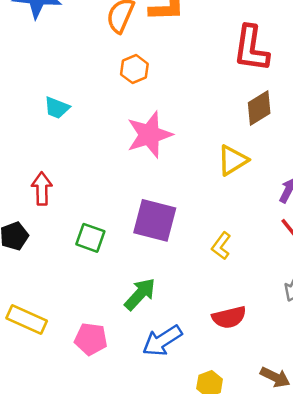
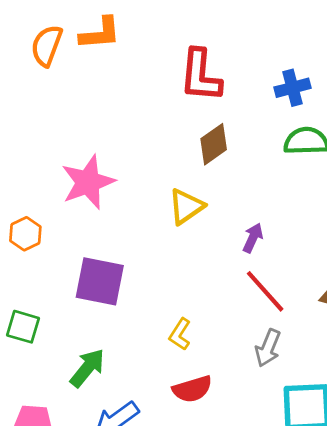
orange hexagon: (134, 69) -> (25, 234), moved
green square: (90, 238) -> (23, 327), moved
yellow L-shape: (221, 246) -> (180, 334), moved

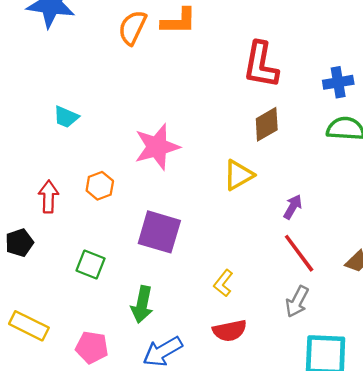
green arrow: (87, 368) -> (142, 305), turned 147

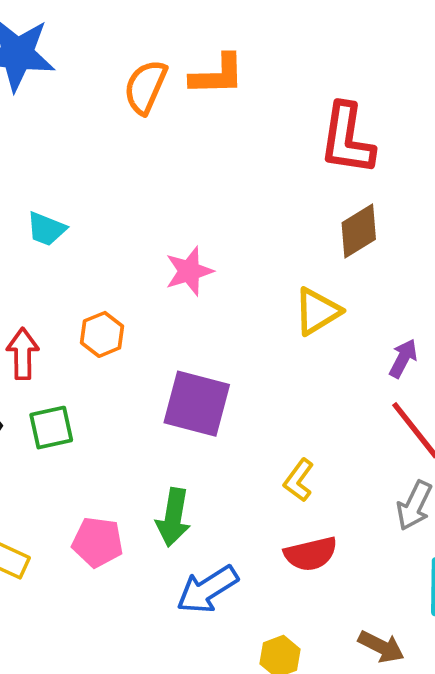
pink star: (157, 147) -> (189, 271), size x0.7
green square: (91, 265) -> (51, 428), moved, turned -32
pink pentagon: (92, 347) -> (98, 542), moved

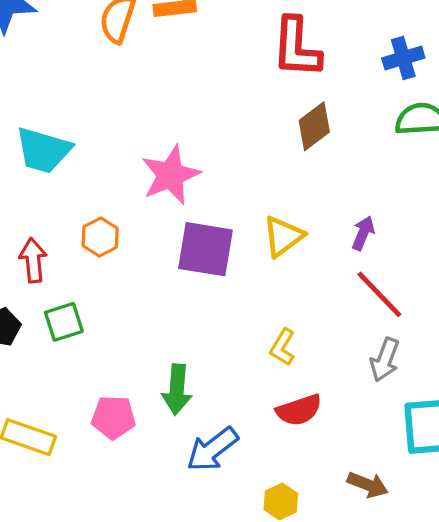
cyan trapezoid: (46, 229) -> (43, 150), size x1.6
pink star: (189, 271) -> (171, 175), size x1.4
yellow triangle: (317, 311) -> (283, 236), moved
purple square: (197, 404) -> (206, 249), moved

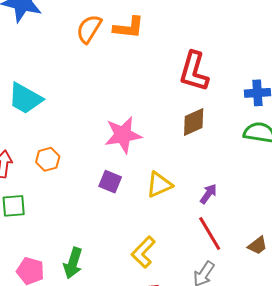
pink star: (171, 175) -> (123, 135), moved
purple square: (206, 249) -> (110, 182), size x0.6
yellow L-shape: (283, 347) -> (143, 252), size x1.4

